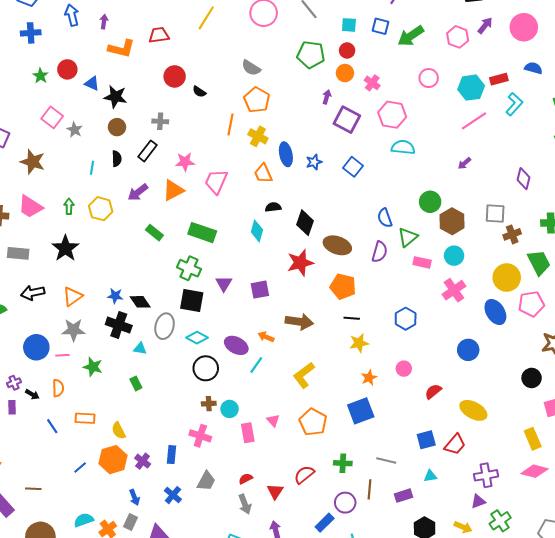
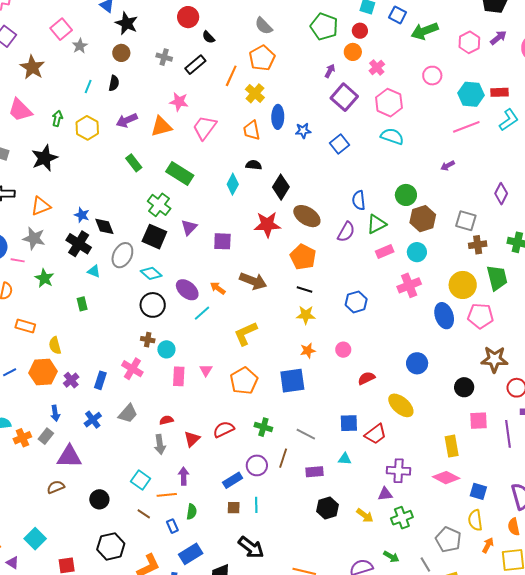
black rectangle: (147, 151) -> (195, 65), moved
pink rectangle: (422, 262) -> (385, 252), turned -48
blue circle: (468, 350) -> (417, 363), moved

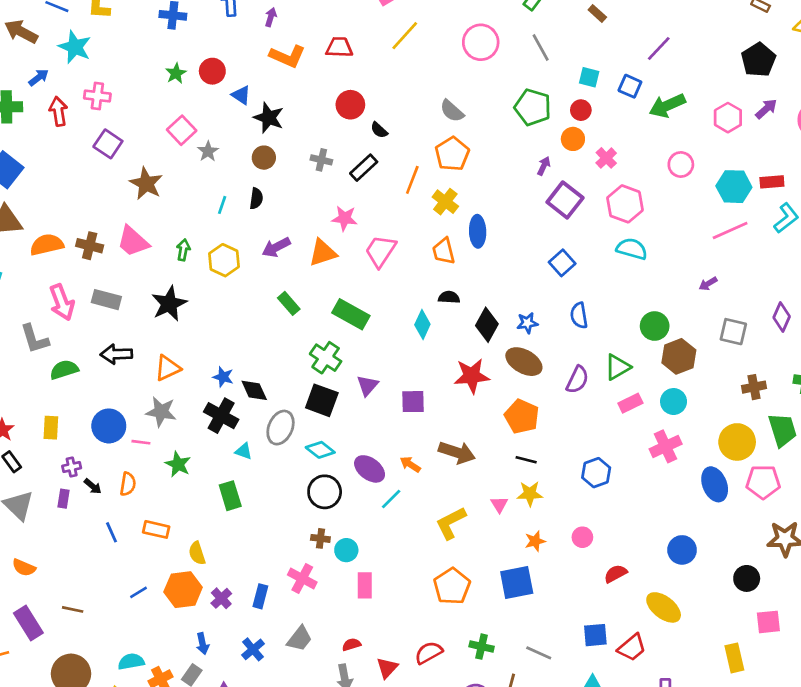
blue star: (303, 131) -> (527, 323), moved
blue semicircle: (359, 200) -> (579, 315), moved
gray square: (466, 221) -> (733, 332), moved
green rectangle: (82, 304) -> (230, 496), size x1.5
pink triangle: (206, 370) -> (499, 504), moved

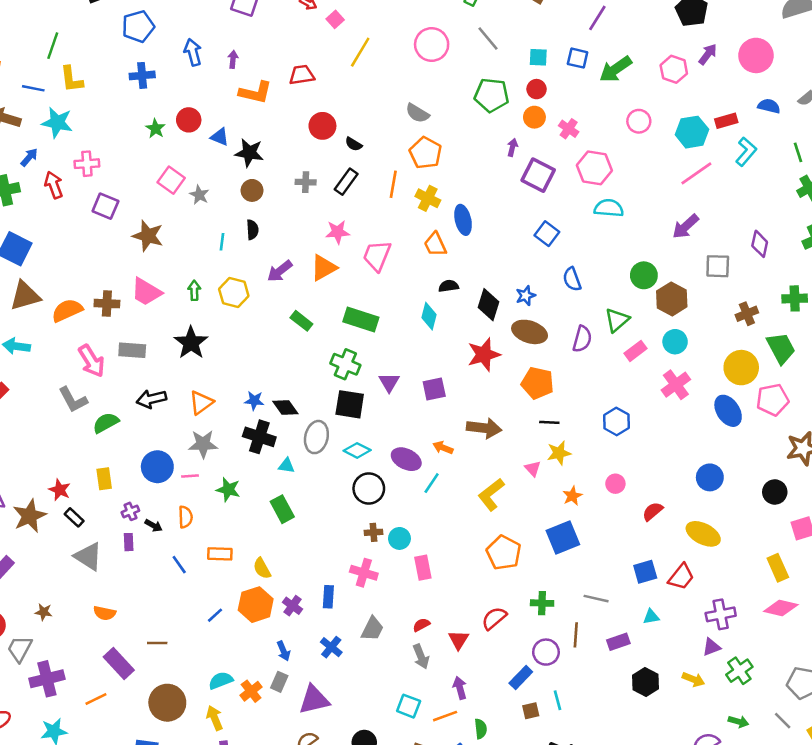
purple arrow: (708, 284) -> (686, 226), size x1.6

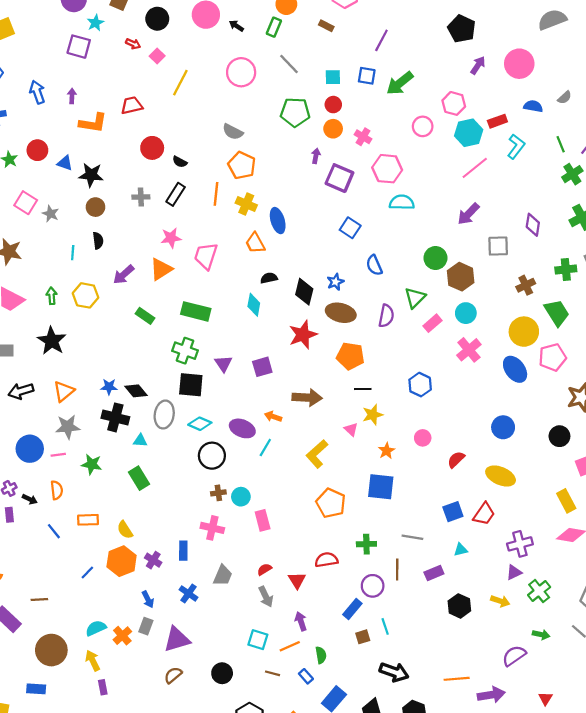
pink hexagon: (674, 69) -> (454, 103), moved
blue square: (563, 537) -> (381, 487), turned 32
red semicircle: (494, 618) -> (326, 560), turned 35

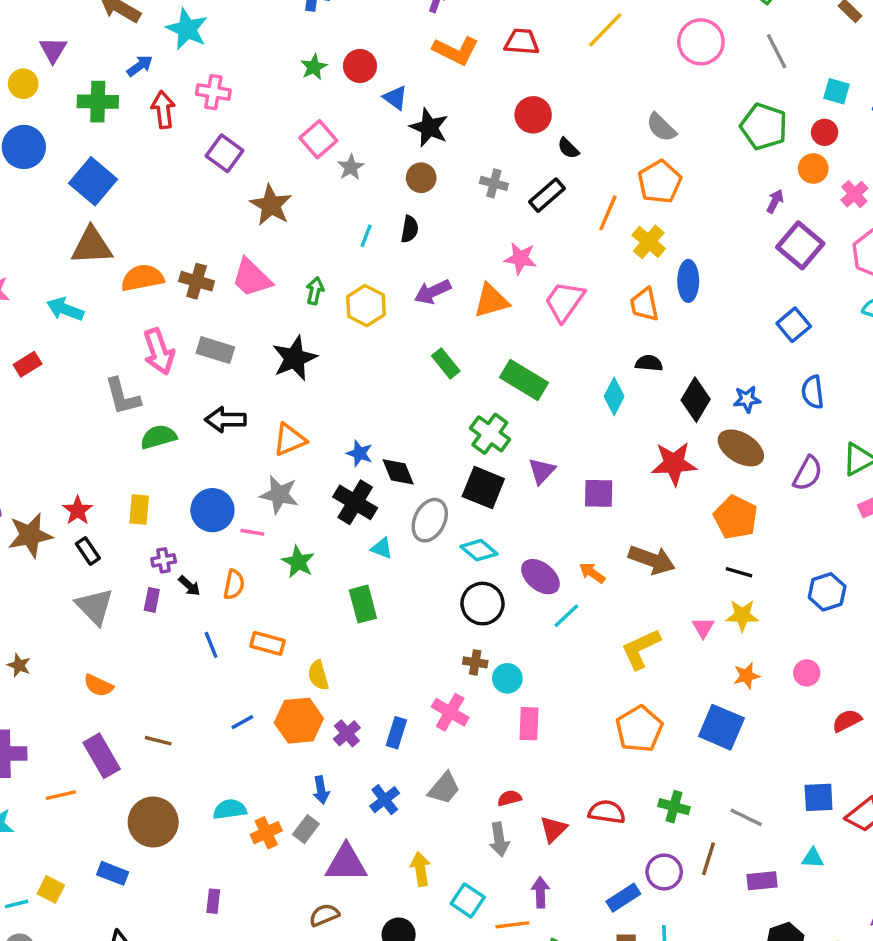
yellow arrow: (93, 660) -> (420, 869), moved

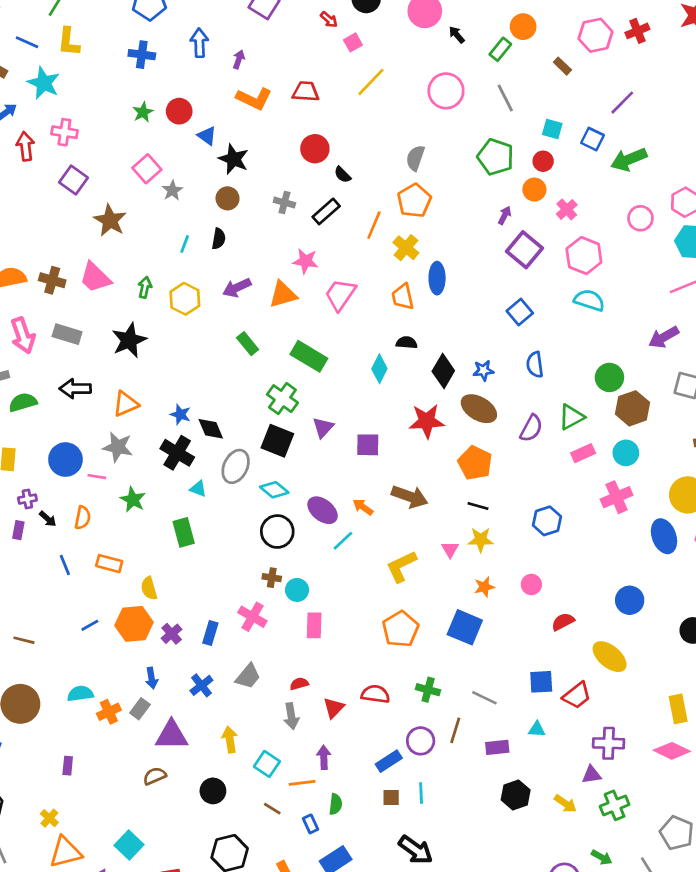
gray semicircle: (661, 127) -> (415, 158), turned 65

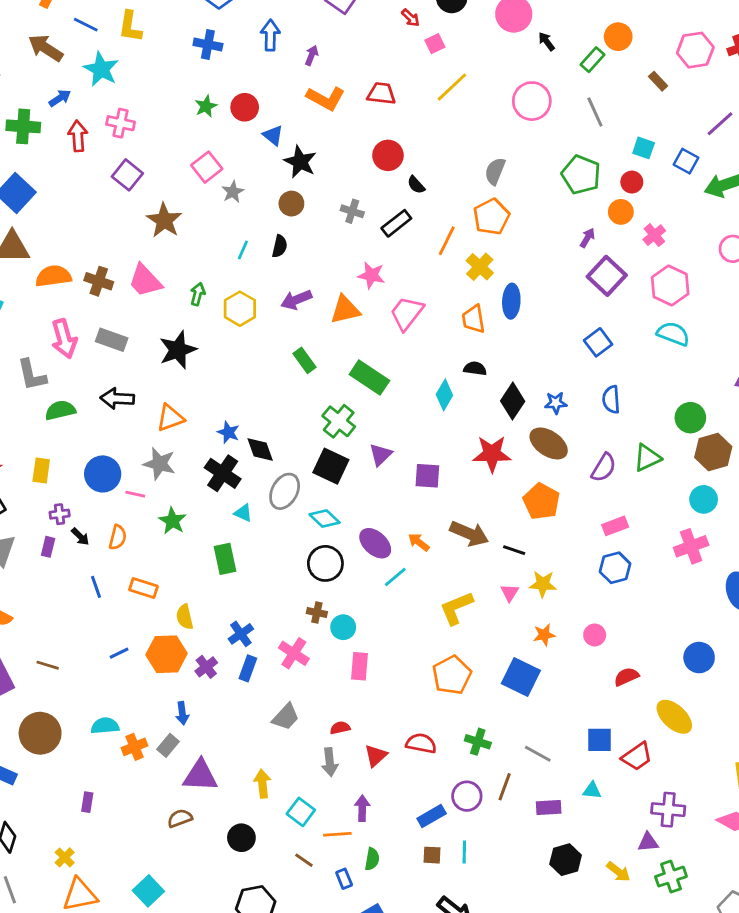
pink rectangle: (583, 453) -> (615, 526), moved
black line: (478, 506) -> (514, 550), moved
blue cross: (201, 685) -> (241, 634), moved

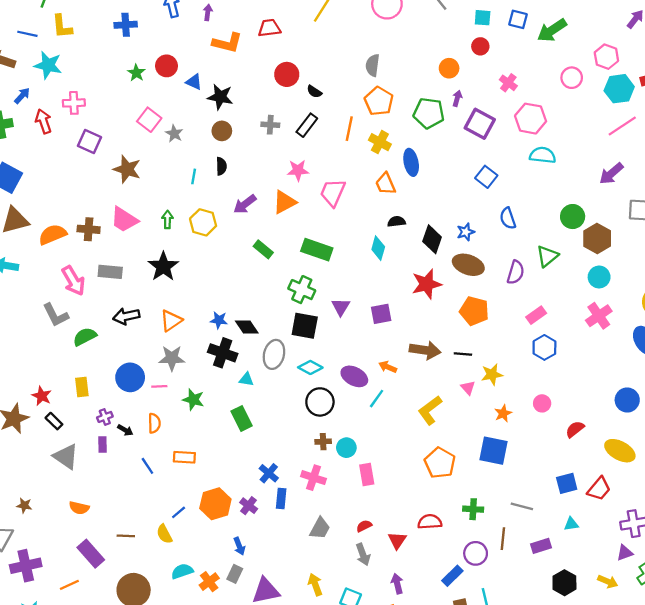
green pentagon: (581, 175) -> (429, 113), moved
orange circle: (621, 212) -> (449, 68), moved
yellow semicircle: (185, 617) -> (164, 534), moved

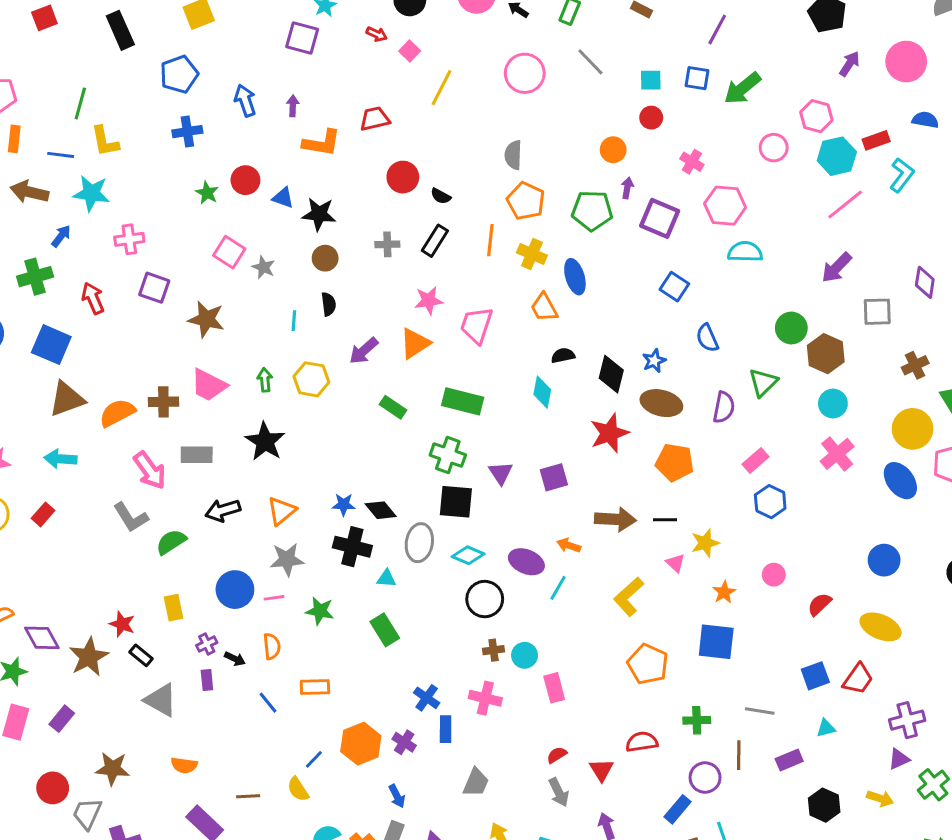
red arrow: (43, 121) -> (93, 298), moved
brown star: (24, 505) -> (112, 769), size x1.6
gray trapezoid: (320, 528) -> (476, 783), moved

